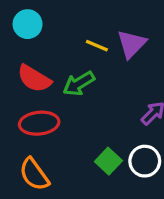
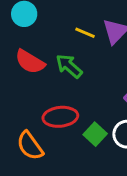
green arrow: (79, 84) -> (69, 66), turned 72
red ellipse: (39, 123) -> (60, 117), moved

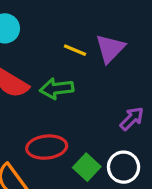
green arrow: (69, 66) -> (57, 89), turned -48

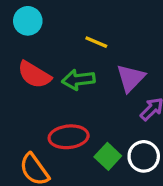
purple triangle: (110, 48) -> (131, 78), moved

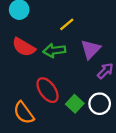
yellow line: (96, 42) -> (67, 24), turned -63
red ellipse: (69, 137) -> (48, 90), turned 60

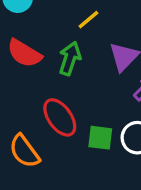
green arrow: (54, 50) -> (70, 58), turned 115
green square: (75, 104) -> (100, 138), turned -36

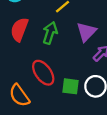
red semicircle: (24, 53) -> (19, 29), turned 80

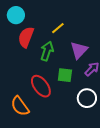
red semicircle: (19, 29) -> (26, 37), moved
green square: (71, 86) -> (65, 75), moved

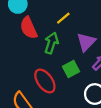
red semicircle: (26, 37) -> (29, 28), turned -45
green square: (65, 75) -> (71, 69), turned -35

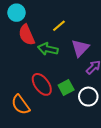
green arrow: (51, 43) -> (48, 49), turned -96
green square: (71, 69) -> (66, 87), moved

